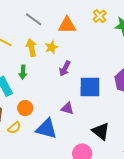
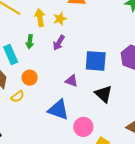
purple arrow: (65, 68) -> (59, 43), moved
blue triangle: (47, 129) -> (58, 110), moved
black triangle: (101, 131) -> (104, 94), moved

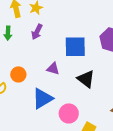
orange circle: (30, 78) -> (18, 74), moved
blue triangle: (58, 110) -> (42, 99), turned -45

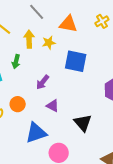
purple arrow: (37, 32) -> (43, 82), moved
blue square: (75, 47) -> (76, 61), moved

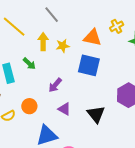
orange triangle: (68, 24) -> (92, 38), moved
green arrow: (16, 62) -> (29, 64), turned -64
black triangle: (83, 123) -> (96, 114), moved

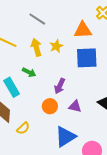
orange circle: (29, 106) -> (50, 106), moved

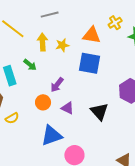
gray line: (37, 19) -> (50, 15), turned -60

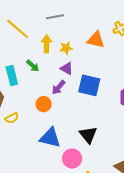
blue square: (90, 63) -> (89, 85), moved
purple triangle: (68, 108) -> (67, 68), moved
black triangle: (99, 112) -> (88, 135), moved
blue triangle: (51, 136) -> (50, 138), turned 30

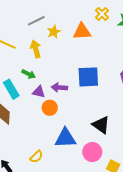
yellow star: (66, 48) -> (54, 32), moved
purple triangle: (67, 68) -> (39, 92), moved
purple arrow: (59, 87) -> (59, 87), turned 70
yellow semicircle: (12, 118) -> (36, 157), moved

